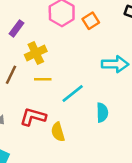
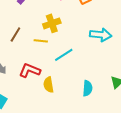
yellow cross: (36, 53) -> (52, 23), moved
cyan semicircle: (102, 113) -> (87, 88), moved

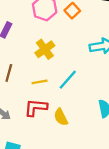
yellow line: (41, 41) -> (40, 82), moved

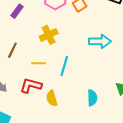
cyan line: (68, 80) -> (64, 66), turned -36

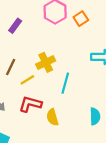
yellow cross: (49, 35) -> (46, 62), moved
yellow line: (39, 63) -> (27, 80), moved, turned -32

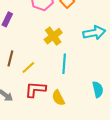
yellow cross: (46, 62) -> (53, 36), moved

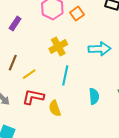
cyan semicircle: (98, 89) -> (94, 96), moved

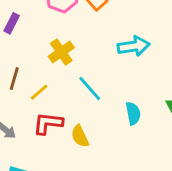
yellow cross: (58, 46) -> (61, 52), moved
cyan line: (65, 75) -> (90, 89), turned -48

